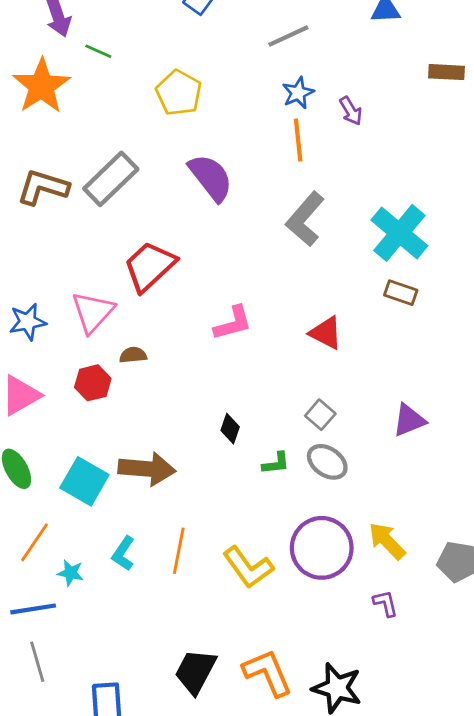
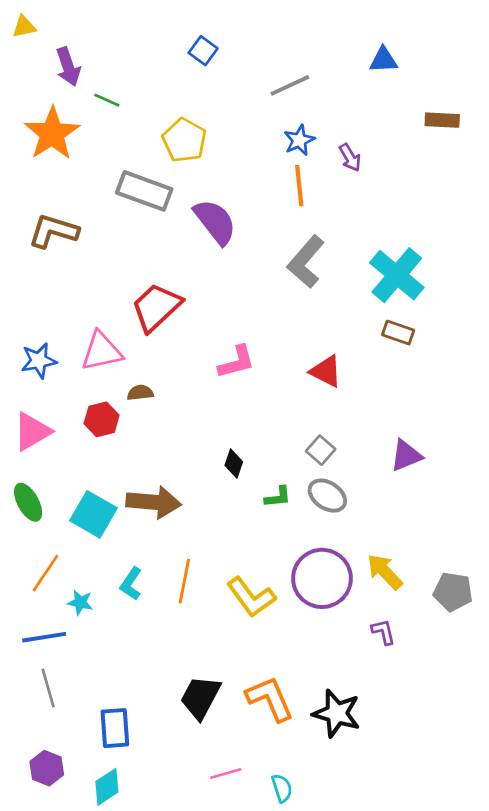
gray rectangle: (111, 179) -> (144, 191), moved, turned 64
pink triangle: (93, 312) -> (102, 351), turned 36

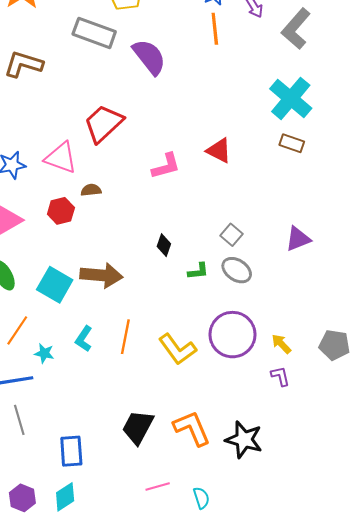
gray L-shape: (306, 262) -> (296, 29), moved
pink triangle: (102, 351) -> (61, 158), turned 32
red triangle: (326, 371) -> (219, 150), moved
yellow arrow: (385, 572) -> (281, 344), moved, size x0.7
purple hexagon: (47, 768) -> (22, 498), moved

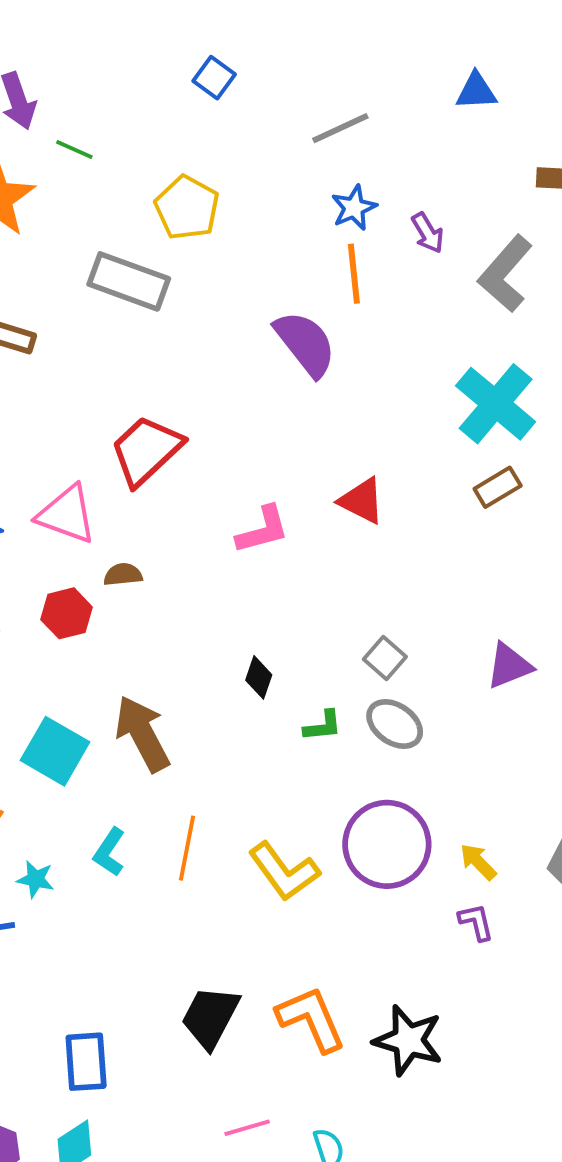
purple semicircle: (149, 57) -> (305, 344), moved
brown rectangle: (292, 143) -> (498, 487), turned -50
brown arrow: (101, 275) -> (142, 734), turned -123

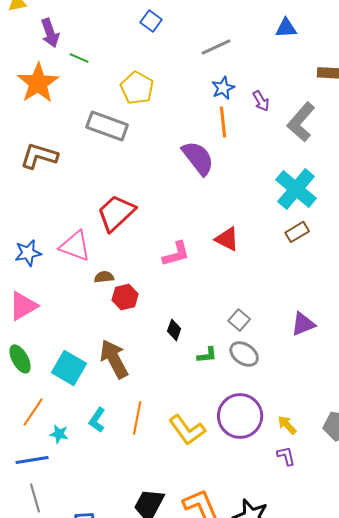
red hexagon: (67, 613) -> (125, 297), moved

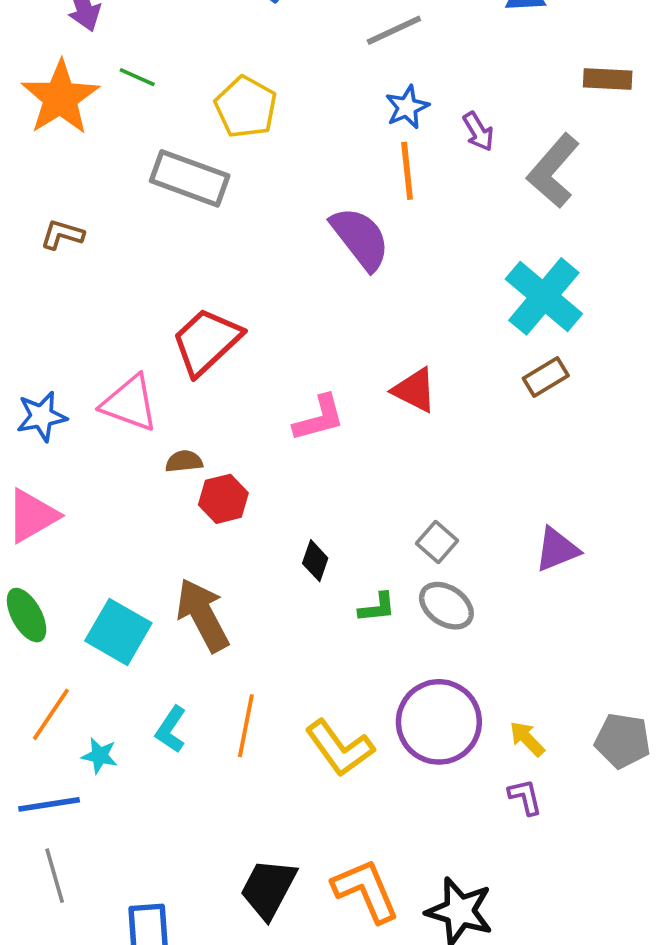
green line: (79, 58) -> (137, 77), moved
brown L-shape: (39, 156) -> (62, 235), size x0.6

